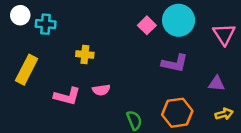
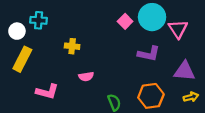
white circle: (20, 15) -> (17, 31), moved
pink triangle: (224, 34) -> (178, 29), moved
purple triangle: (217, 84) -> (184, 71), size x1.5
pink L-shape: (67, 96) -> (47, 92), moved

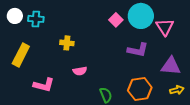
white circle: (17, 31) -> (15, 16), moved

